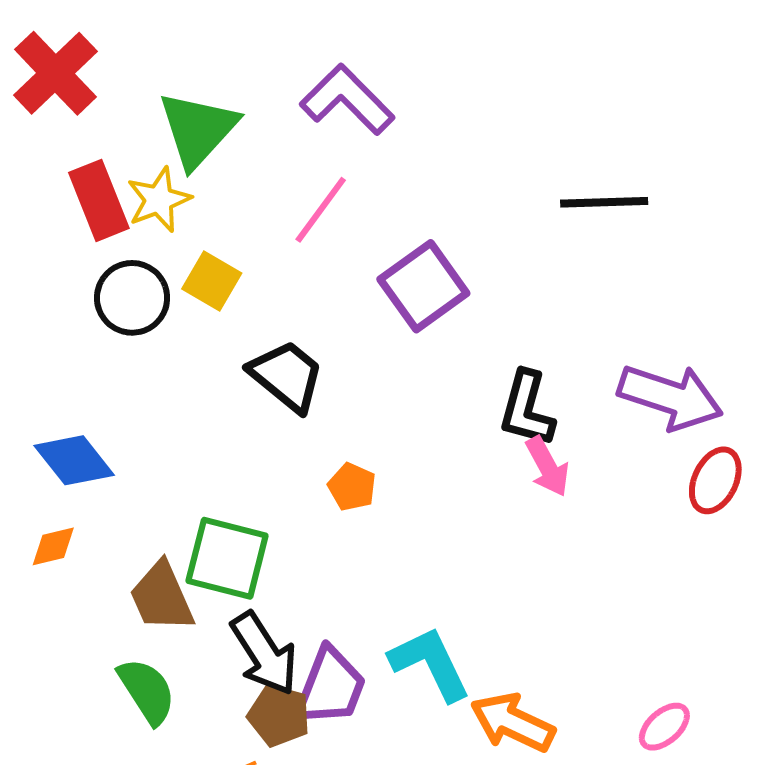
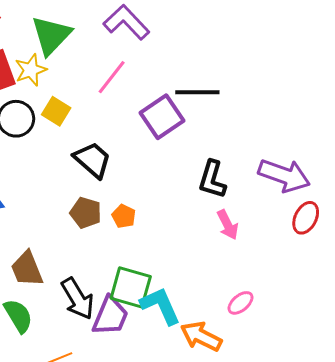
black line: (604, 202) -> (197, 92), moved
pink arrow: (547, 466) -> (228, 225), moved
green square: (227, 558) -> (131, 287), moved
brown pentagon: (279, 715) -> (86, 213), moved
pink ellipse: (664, 727) -> (240, 303), moved

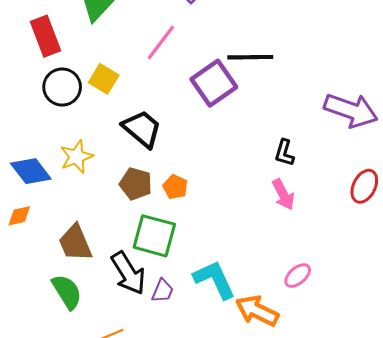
yellow star: (31, 70) -> (77, 157), moved
purple arrow: (284, 175) -> (351, 110), moved
black L-shape: (212, 179) -> (284, 153), moved, size x0.7
green square: (131, 287) -> (154, 236), moved
purple trapezoid: (110, 316) -> (163, 291), size x0.6

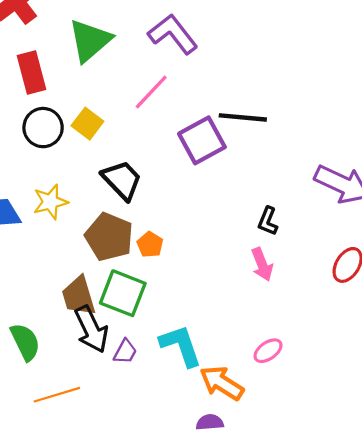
brown pentagon: (136, 184) -> (109, 237), size x1.4
brown trapezoid: (75, 243) -> (79, 296), moved

